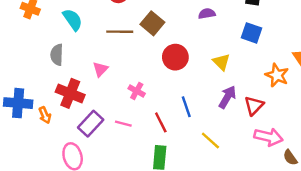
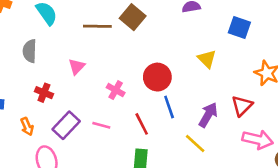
red circle: (175, 57) -> (157, 77), moved
red cross: (70, 93) -> (44, 93), size x0.6
purple arrow: (227, 97) -> (208, 115), moved
orange arrow: (45, 115) -> (27, 127), moved

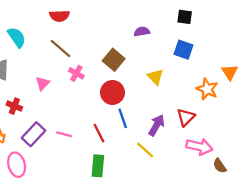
brown square: (133, 17) -> (114, 60), moved
brown line: (97, 26) -> (61, 49), turned 40
pink cross: (116, 90) -> (76, 73), moved

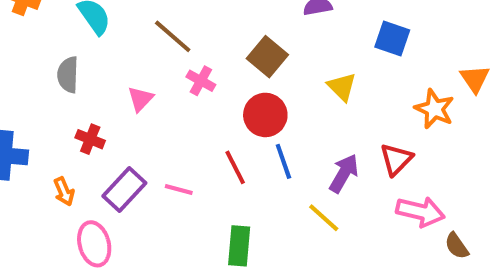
red line: (99, 133) -> (235, 167), moved

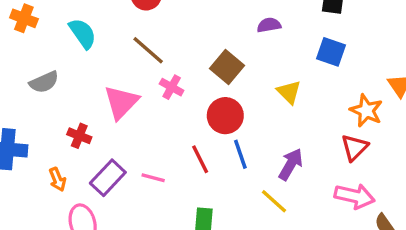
gray semicircle: (68, 75) -> (44, 82), moved, turned -116
pink triangle: (140, 99) -> (121, 102), size x1.6
red triangle: (396, 159) -> (355, 148), moved

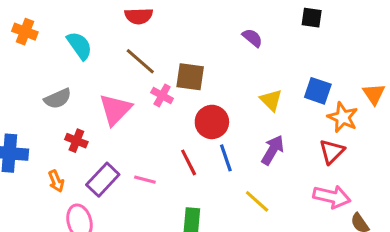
purple semicircle: (269, 25) -> (252, 38), turned 50
blue square: (331, 52) -> (318, 91), moved
brown square: (227, 67) -> (190, 77), moved, turned -32
gray semicircle: (44, 82) -> (58, 99), moved
purple arrow: (291, 164) -> (273, 150), moved

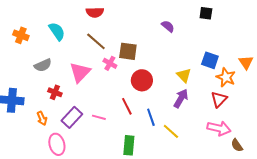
orange cross: (25, 32) -> (21, 35), moved
yellow triangle: (271, 100) -> (184, 75), moved
blue line: (226, 158) -> (151, 117), moved

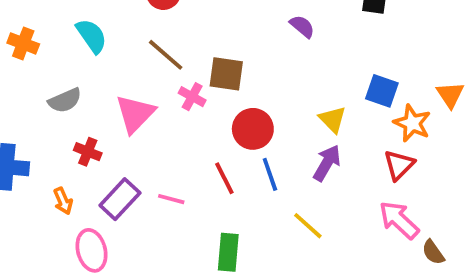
blue line: (151, 117) -> (270, 174), moved
pink arrow: (219, 128) -> (399, 220), turned -150

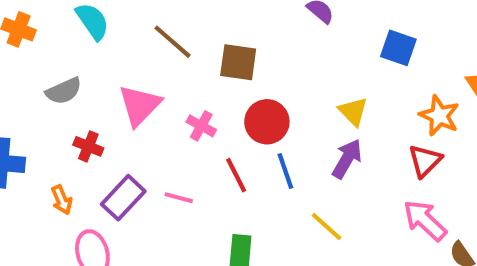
blue square: (382, 91) -> (398, 48), moved
pink cross: (192, 97) -> (201, 126), moved

